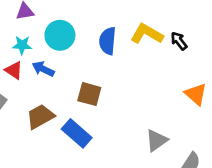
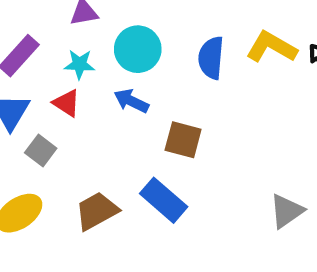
blue arrow: (43, 69) -> (131, 101), moved
brown trapezoid: (40, 117) -> (97, 211), moved

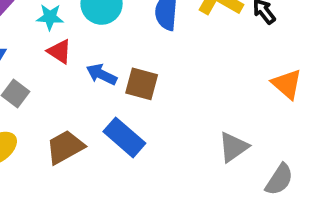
blue arrow: (131, 101) -> (102, 74), moved
red triangle: (67, 103) -> (59, 51), moved

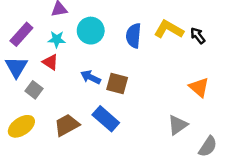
red triangle: (59, 51) -> (50, 62), moved
orange triangle: (287, 84) -> (199, 87), moved

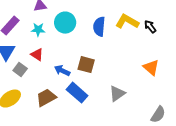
red triangle: (50, 62) -> (37, 55), moved
blue arrow: (91, 77) -> (62, 71), moved
gray triangle: (178, 125) -> (117, 94), moved

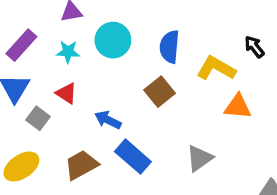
yellow L-shape: (127, 22) -> (216, 68), moved
brown square: (86, 65) -> (160, 92), moved, turned 36
orange triangle: (151, 68) -> (238, 107), moved, turned -36

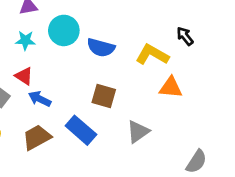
blue semicircle: (169, 47) -> (101, 48), moved, turned -80
brown square: (160, 92) -> (104, 96), moved, turned -35
blue arrow: (108, 120) -> (40, 99), moved

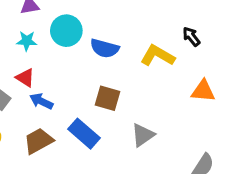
orange triangle: (171, 87) -> (203, 91), moved

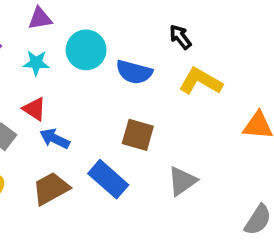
black arrow: (191, 37) -> (180, 37), moved

